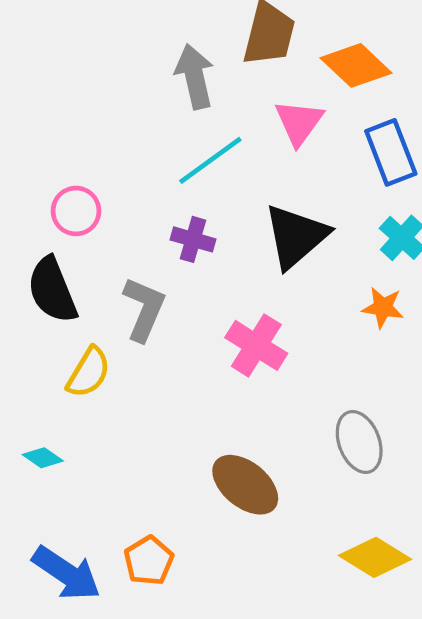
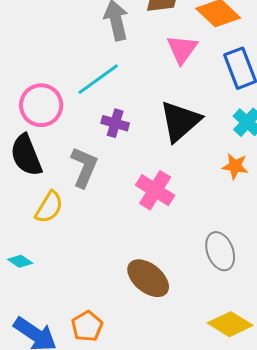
cyan line: (210, 160) -> (98, 79), moved
pink circle: (76, 211) -> (41, 105), size x1.4

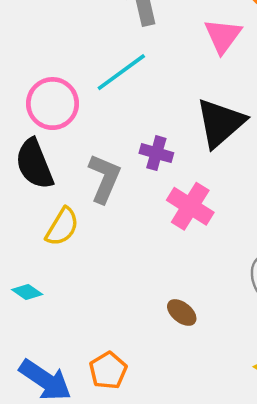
purple cross: (115, 123) -> (156, 153), moved
brown ellipse: (148, 278) -> (182, 312), size x0.6

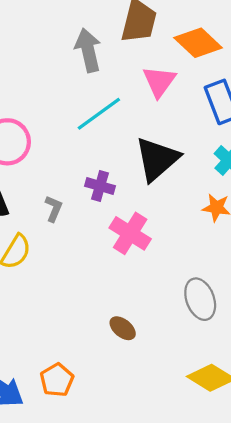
cyan line: (121, 72) -> (99, 114), moved
gray L-shape: (104, 178) -> (54, 209), size x0.6

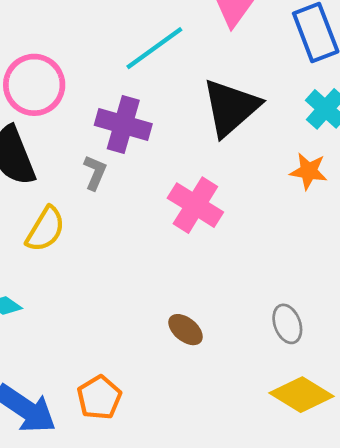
purple cross: (100, 186) -> (123, 124), moved, size x1.4
gray ellipse: (200, 299) -> (287, 324), moved, size x0.7

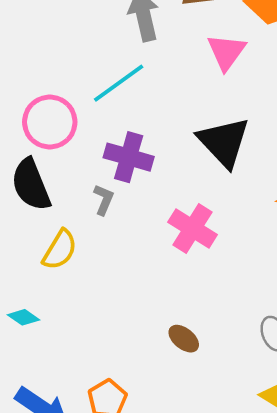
cyan line: (154, 48) -> (119, 83), moved
black triangle: (231, 107) -> (224, 142), turned -32

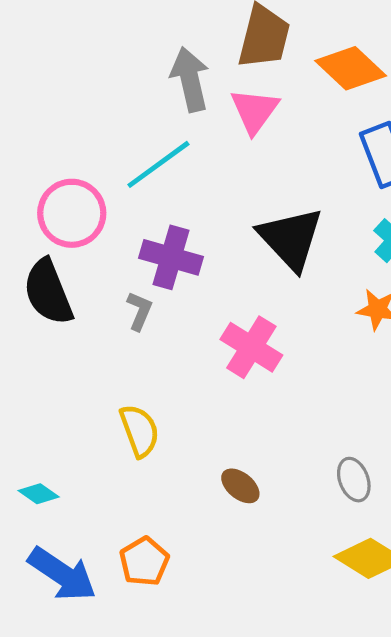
pink triangle: (226, 52) -> (255, 111), moved
yellow semicircle: (60, 250) -> (139, 431), moved, turned -51
cyan diamond: (23, 317) -> (39, 494), moved

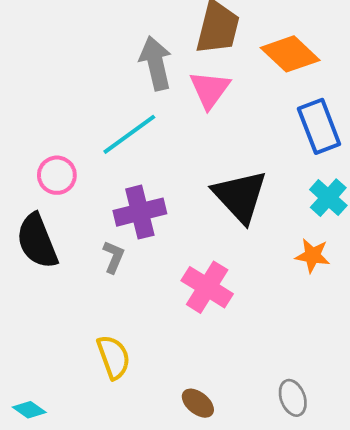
pink circle: (72, 213) -> (57, 175), size x0.7
purple cross: (171, 257) -> (140, 212), turned -30

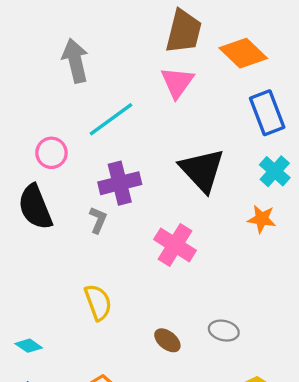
gray arrow: (156, 63) -> (75, 61), moved
gray ellipse: (293, 398) -> (224, 331), moved, turned -56

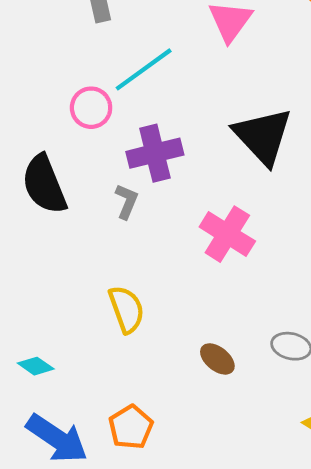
pink circle: (51, 153) -> (91, 108), moved

